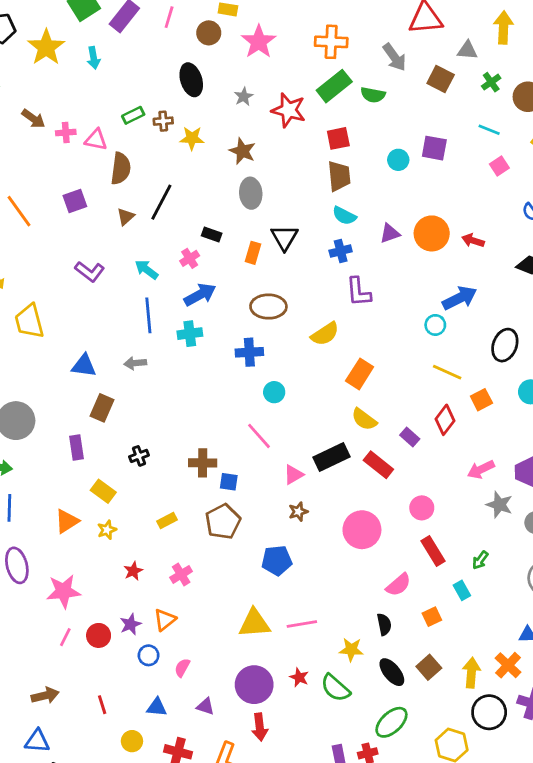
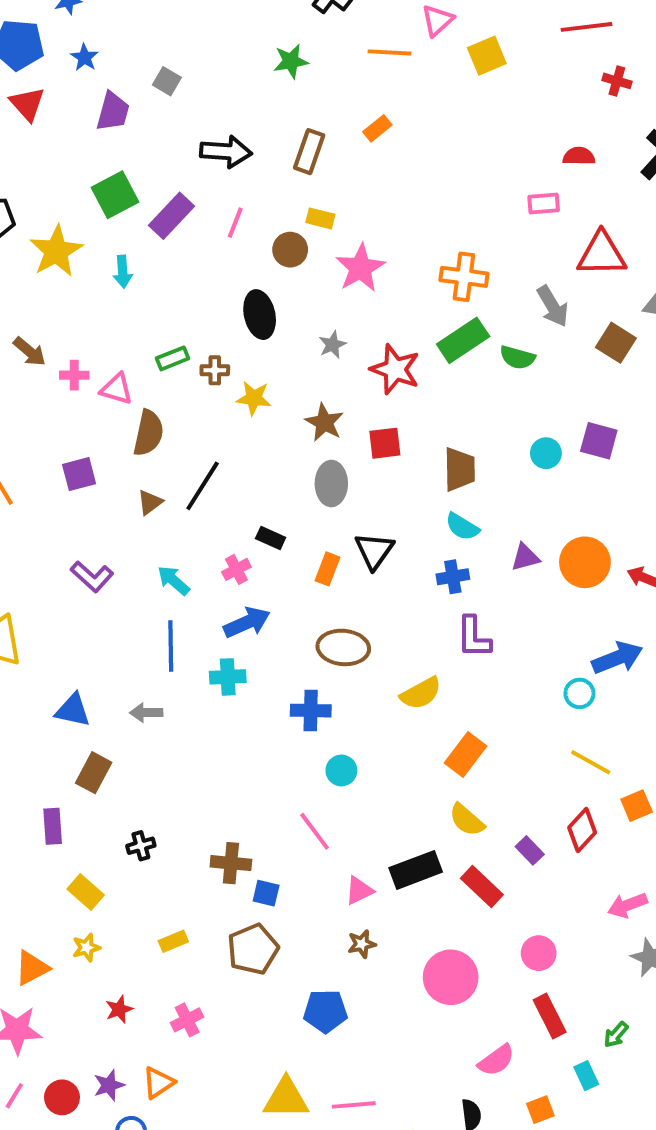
red square: (338, 138) -> (385, 443), moved
orange triangle: (67, 521) -> (32, 968), moved

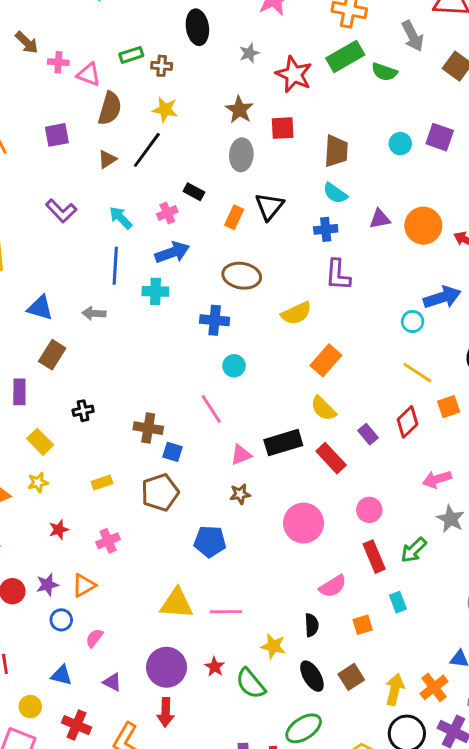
yellow star: (254, 398) -> (165, 110), moved
green arrow: (616, 1035) -> (414, 550), moved, size x1.4

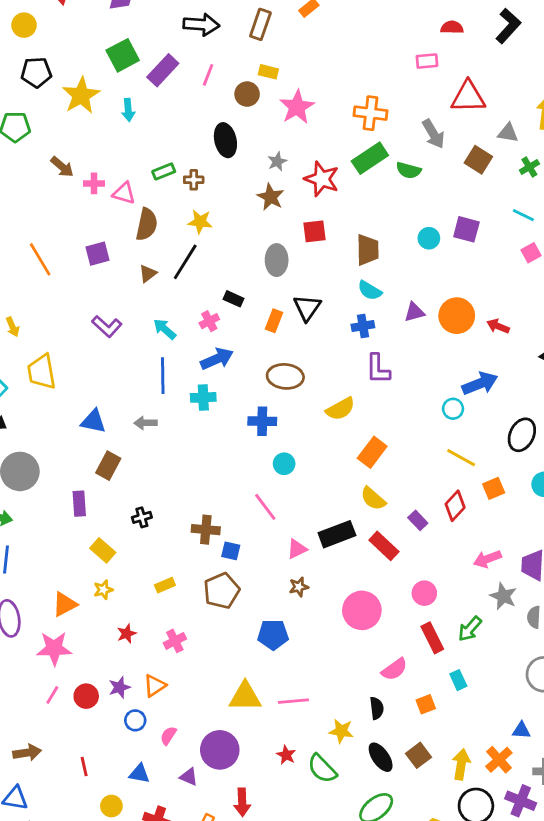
brown star: (239, 110) -> (271, 197), moved
purple circle: (167, 667) -> (220, 750), moved

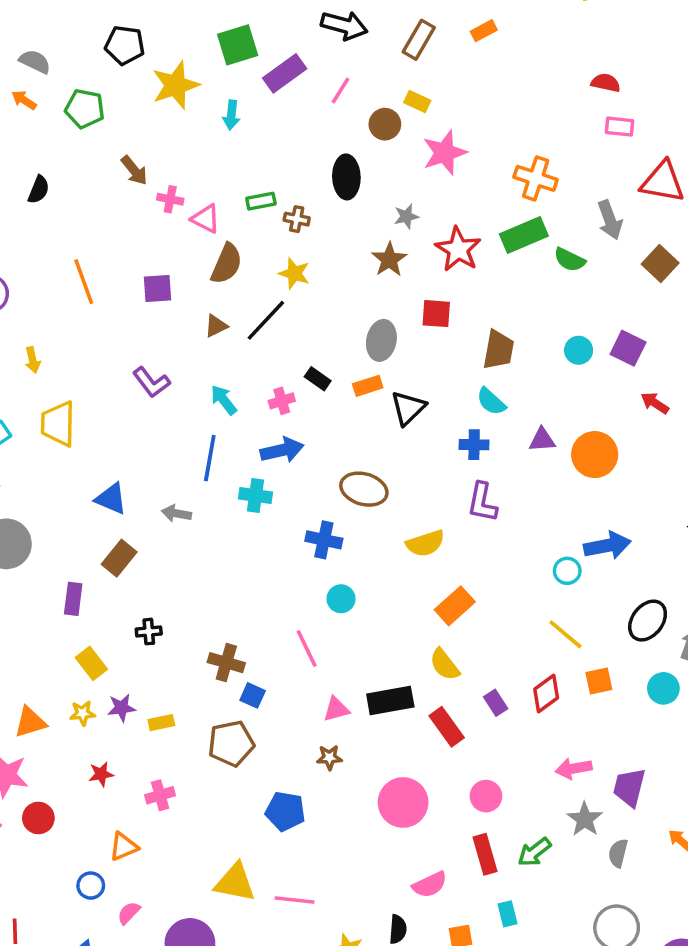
red semicircle: (452, 27) -> (606, 83), moved
orange rectangle: (274, 321) -> (368, 386), moved, turned 40
red arrow: (498, 326) -> (655, 403), moved
purple star: (119, 687) -> (121, 708), moved
red circle: (86, 696) -> (38, 818), moved

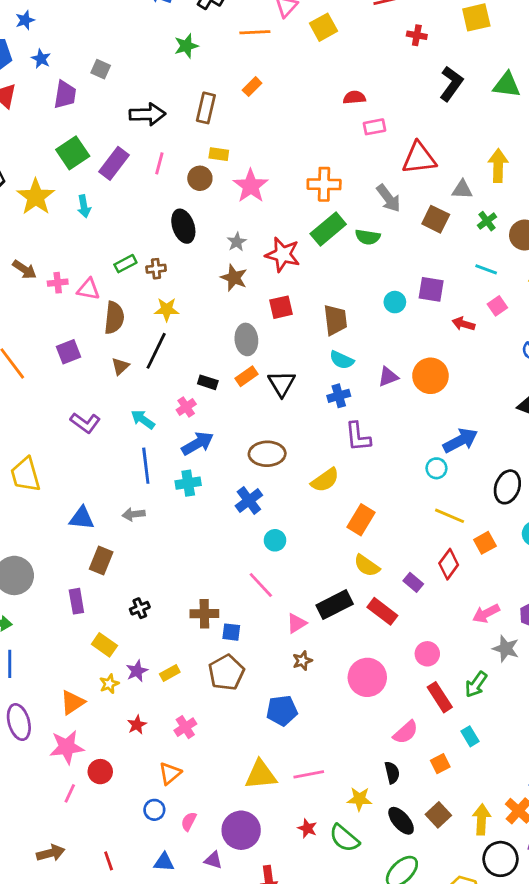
blue cross: (324, 540) -> (249, 500), turned -32

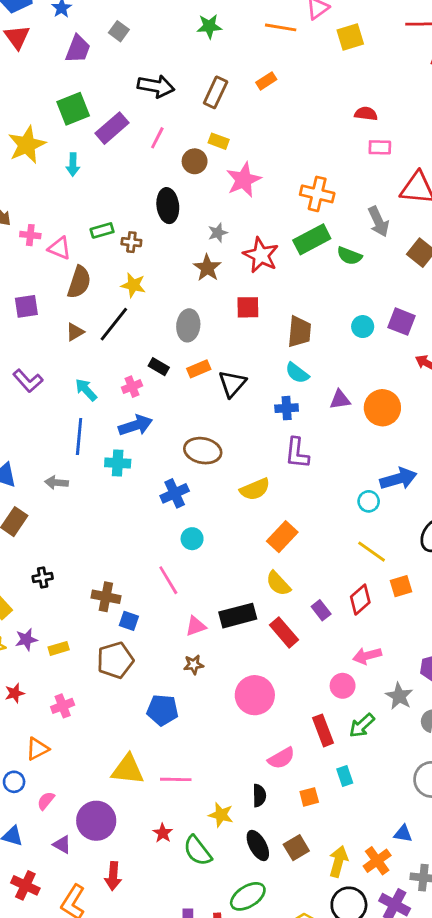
gray ellipse: (246, 339) -> (188, 325), moved
pink arrow: (486, 613) -> (367, 656), moved
pink circle: (427, 654) -> (343, 686), moved

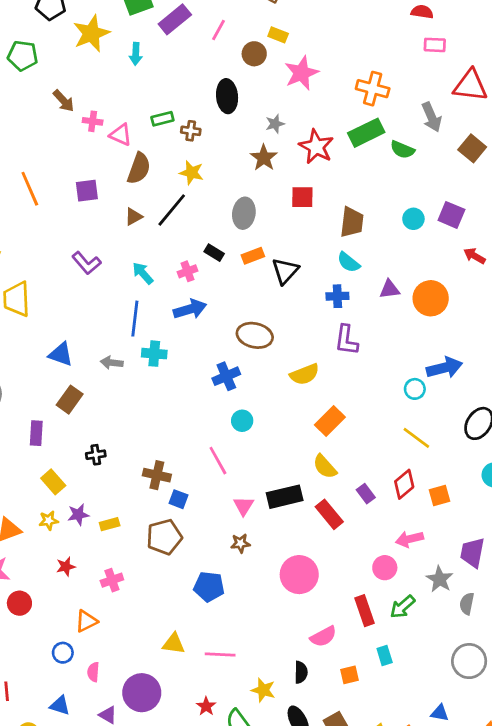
cyan cross: (118, 463) -> (154, 354), moved
orange square: (401, 586) -> (439, 496), moved
pink triangle: (196, 626) -> (244, 506), turned -40
yellow triangle: (128, 770) -> (174, 644), size x0.7
pink semicircle: (46, 801) -> (93, 672), turned -36

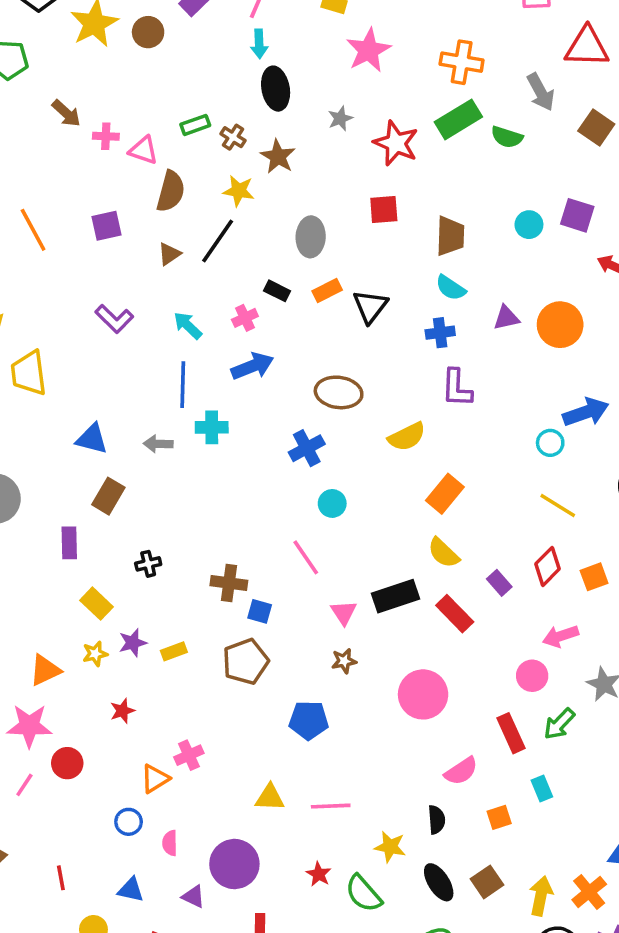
cyan arrow: (136, 54) -> (259, 44), moved
brown circle: (254, 54) -> (148, 32), moved
brown cross: (191, 131) -> (233, 137), turned 30
brown star: (264, 158) -> (278, 157), moved
pink cross: (112, 580) -> (189, 755), moved

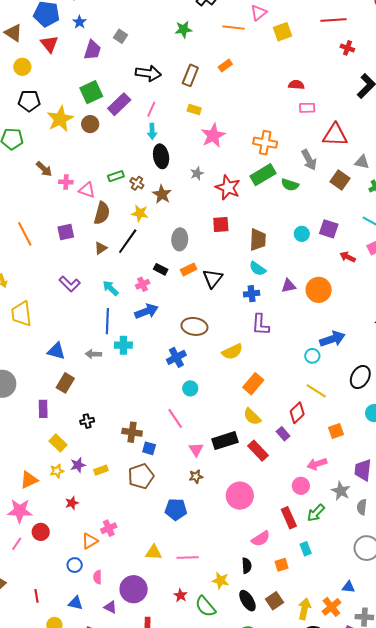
red diamond: (547, 566) -> (297, 413), moved

